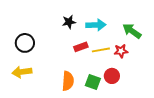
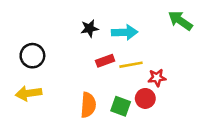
green arrow: (132, 31) -> (180, 21), moved
red star: (121, 51) -> (157, 78), moved

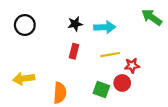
black circle: (32, 56) -> (25, 25), moved
red rectangle: (105, 61) -> (74, 51), moved, turned -56
orange semicircle: (88, 105) -> (60, 93), moved

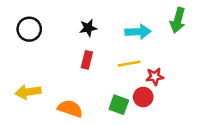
green arrow: (152, 17) -> (178, 20), turned -110
cyan arrow: (105, 27) -> (138, 32), moved
orange semicircle: (60, 93) -> (70, 109), turned -75

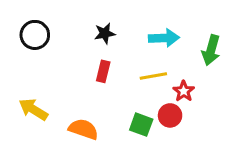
green arrow: (178, 20) -> (211, 50), moved
red star: (155, 77) -> (184, 91), turned -30
yellow arrow: (28, 92) -> (33, 109), turned 40

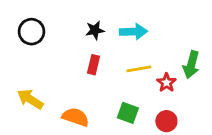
cyan arrow: (164, 38) -> (133, 32), moved
green arrow: (211, 50) -> (191, 65), moved
red circle: (170, 115) -> (166, 121), moved

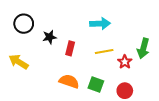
black star: (95, 30) -> (49, 37), moved
yellow arrow: (30, 99) -> (19, 62), moved
orange semicircle: (76, 117) -> (69, 81), moved

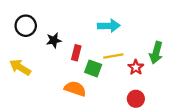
green square: (96, 84) -> (93, 68), moved

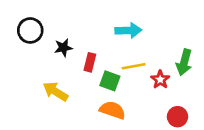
yellow arrow: (20, 67) -> (55, 91), moved
orange semicircle: (75, 89) -> (112, 110), moved
red circle: (136, 99) -> (177, 117), moved

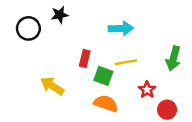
black star: (63, 48) -> (60, 15), moved
red star: (160, 80) -> (147, 90), moved

